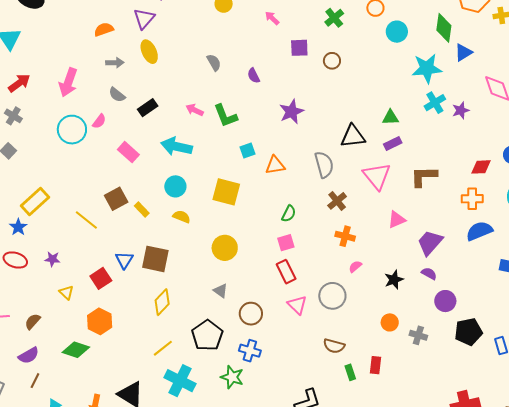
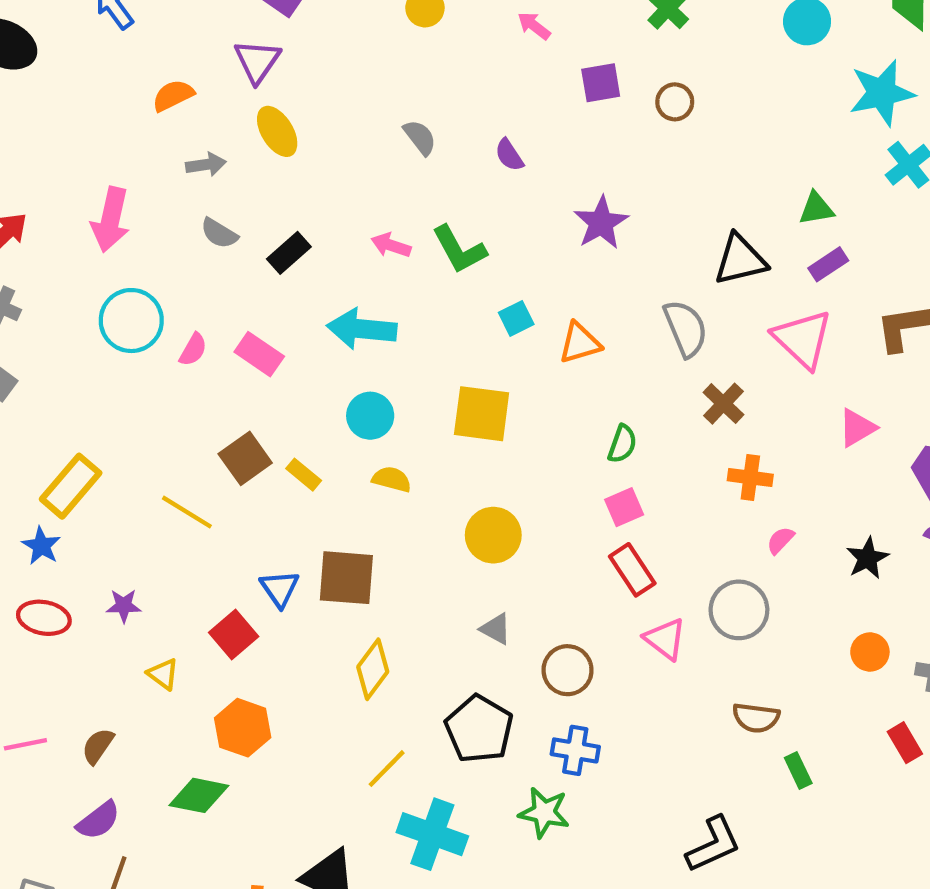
pink semicircle: (99, 121) -> (193, 350), moved
red rectangle: (376, 365) -> (905, 743), moved, turned -30

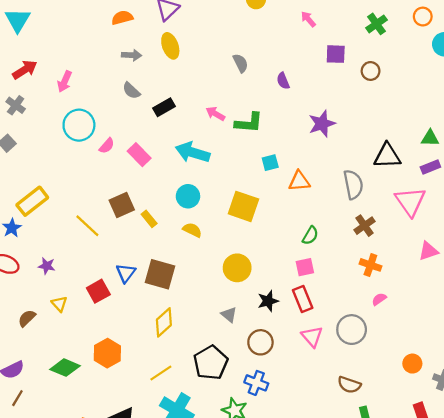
pink arrow: (111, 220) -> (65, 82), moved, size x0.7
green L-shape: (459, 250) -> (249, 123), turned -68
black star: (867, 558) -> (268, 301), moved
orange hexagon: (243, 728) -> (107, 353), moved
brown semicircle: (98, 746) -> (27, 318), moved

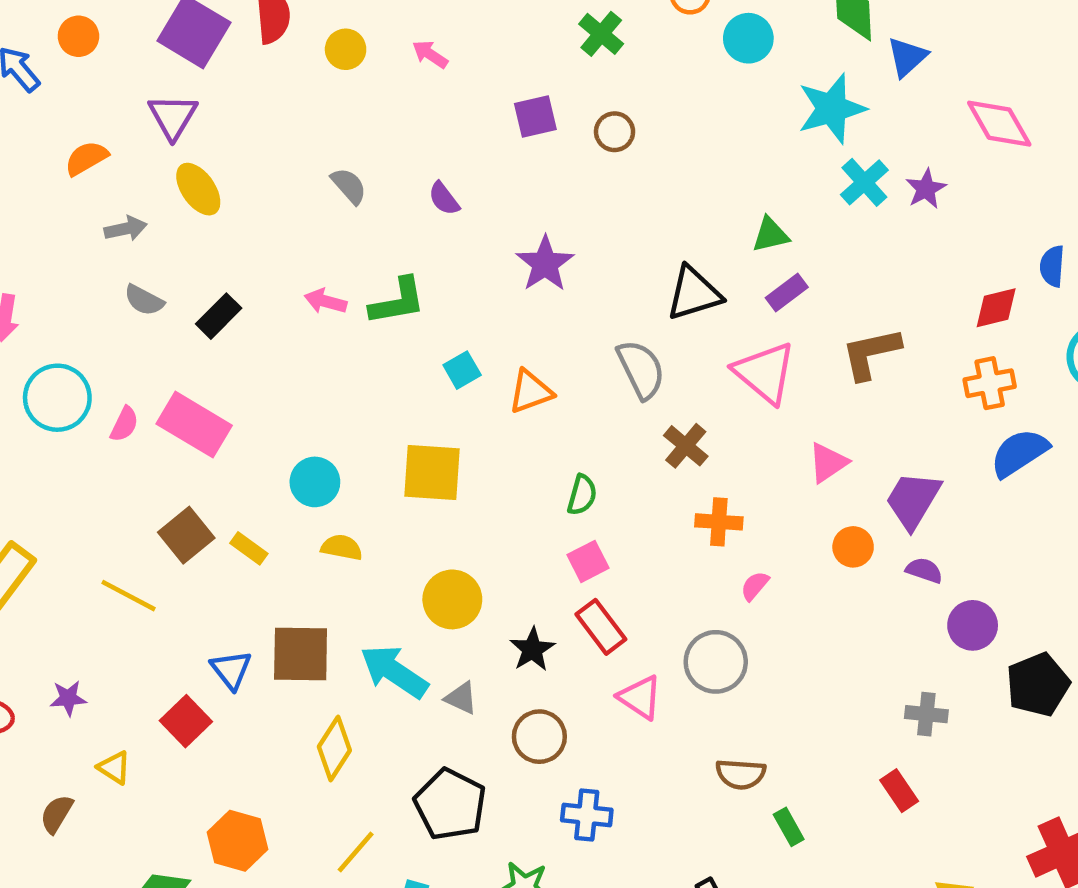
pink arrow: (308, 19) -> (430, 54), moved
cyan arrow: (193, 152) -> (394, 672), moved, turned 32
pink rectangle: (139, 155) -> (194, 425), size x1.4
orange circle: (412, 364) -> (853, 547), moved
blue cross: (256, 383) -> (587, 815), moved

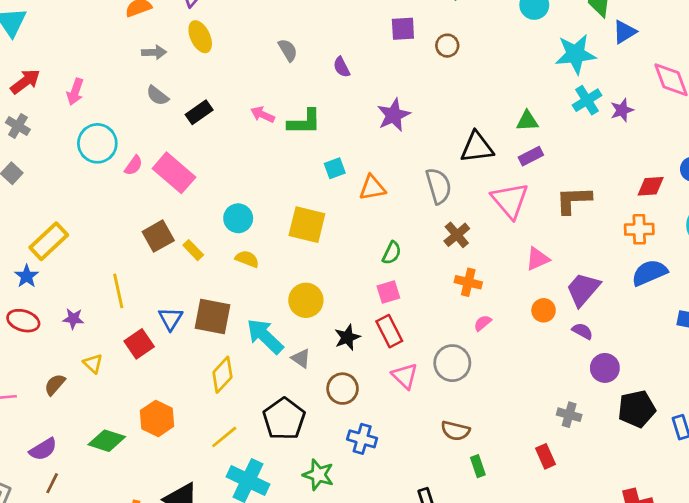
yellow line: (129, 596) -> (118, 291), moved, turned 40

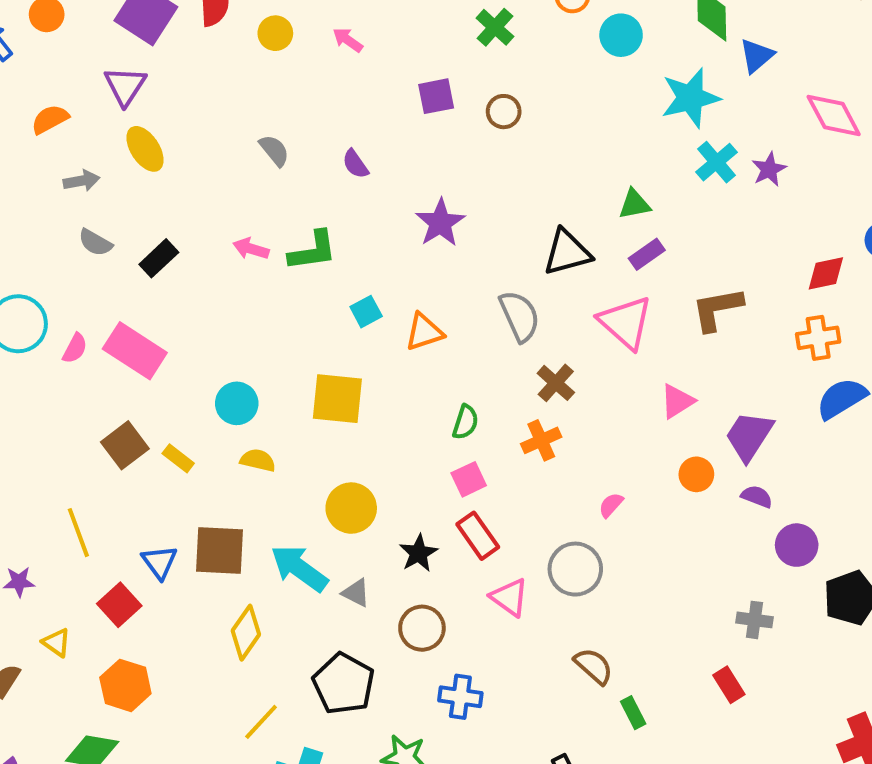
orange cross: (468, 282) -> (541, 440), moved, turned -30
orange hexagon: (157, 418) -> (125, 685), moved
brown semicircle: (455, 431) -> (594, 666), turned -144

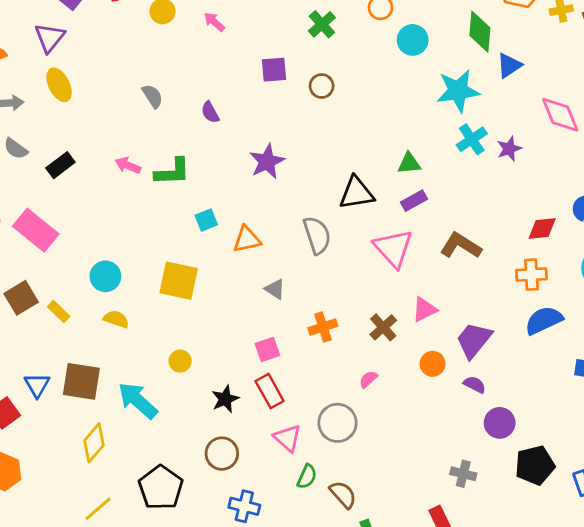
brown L-shape: (717, 309) -> (461, 246), turned 36
brown cross: (556, 383) -> (383, 327), moved
green semicircle: (465, 422) -> (307, 476), moved
yellow circle: (351, 508) -> (180, 361), size x0.6
gray triangle: (356, 593) -> (275, 289), moved

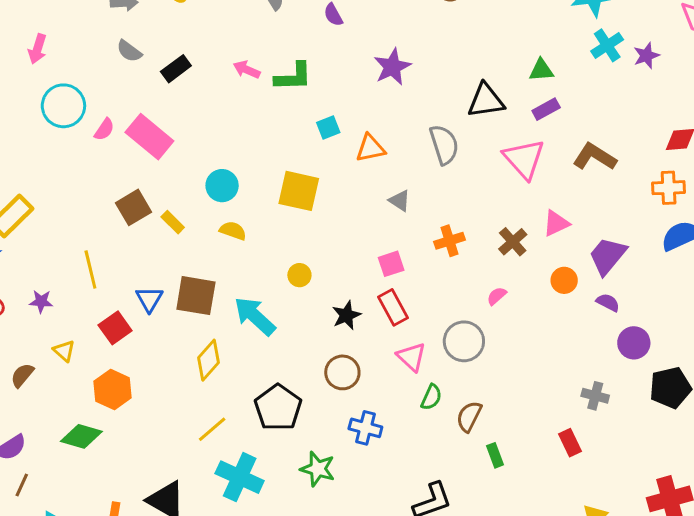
brown semicircle: (343, 494) -> (469, 416), turned -112

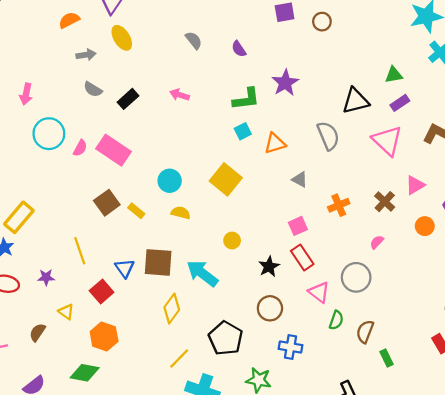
green L-shape: (293, 77) -> (246, 99), moved
yellow square: (299, 191) -> (226, 179), turned 32

